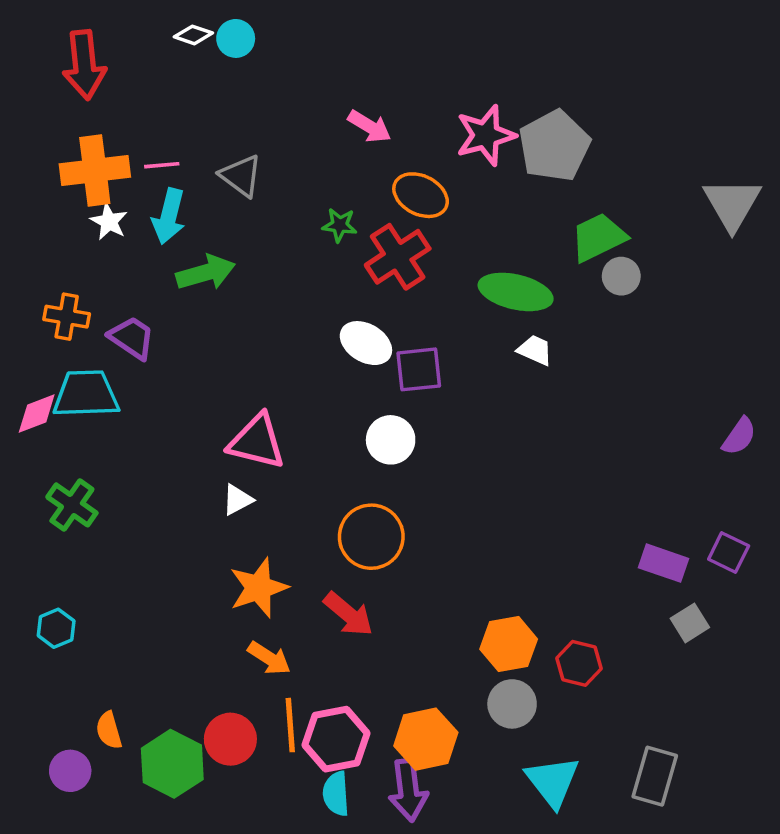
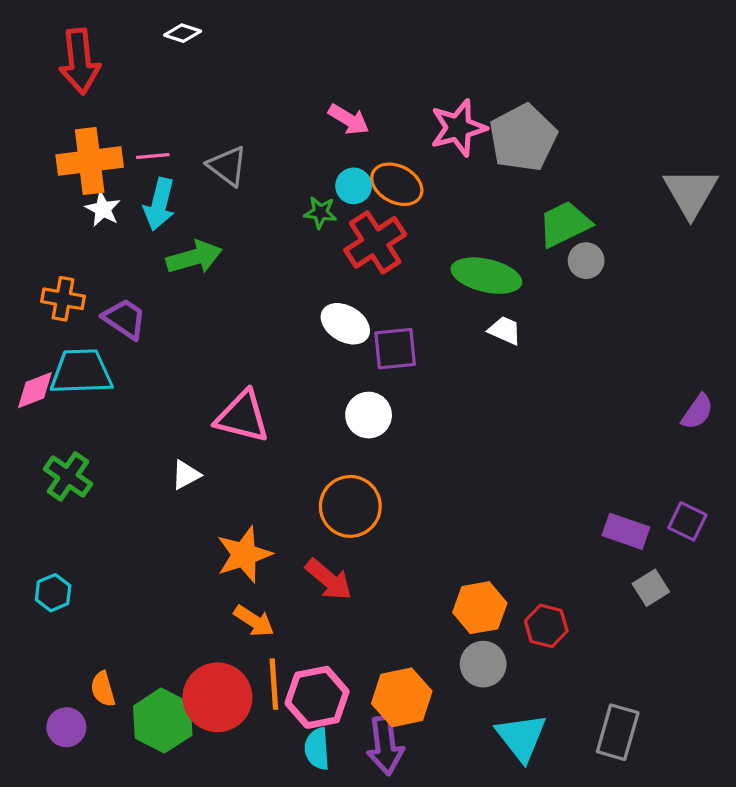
cyan circle: (236, 38) -> (354, 186), moved
white triangle: (237, 500) -> (186, 475), moved
red circle: (230, 739) -> (217, 697), size x1.4

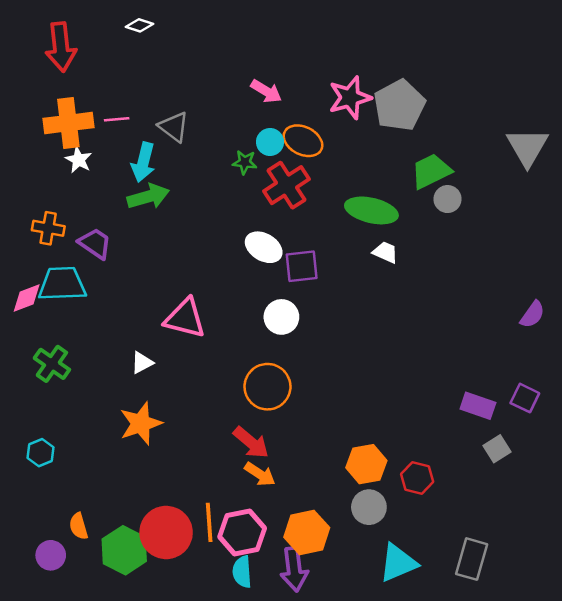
cyan arrow: (159, 204) -> (143, 162), moved
orange star: (244, 555) -> (141, 423), moved
orange arrow: (254, 621) -> (260, 474), moved
cyan triangle: (521, 737) -> (398, 563), turned 45

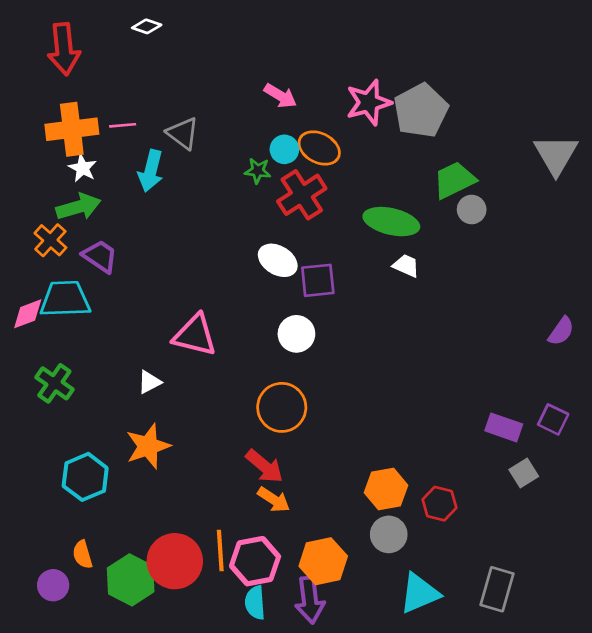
green arrow: (148, 197) -> (79, 207), moved
orange cross: (48, 228) -> (50, 240), turned 32
cyan hexagon: (41, 453) -> (85, 477), moved, size x1.6

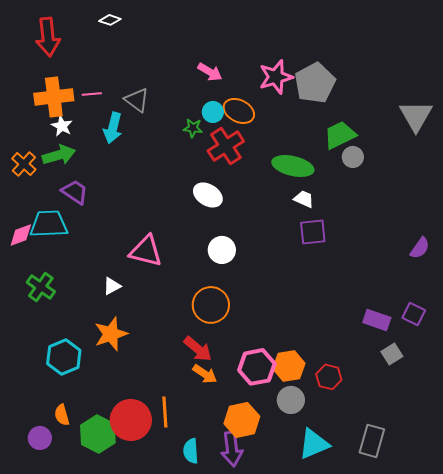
orange cross: (50, 240) -> (24, 164), moved
purple square: (318, 280) -> (313, 232), moved
pink hexagon: (255, 561) -> (257, 367), moved

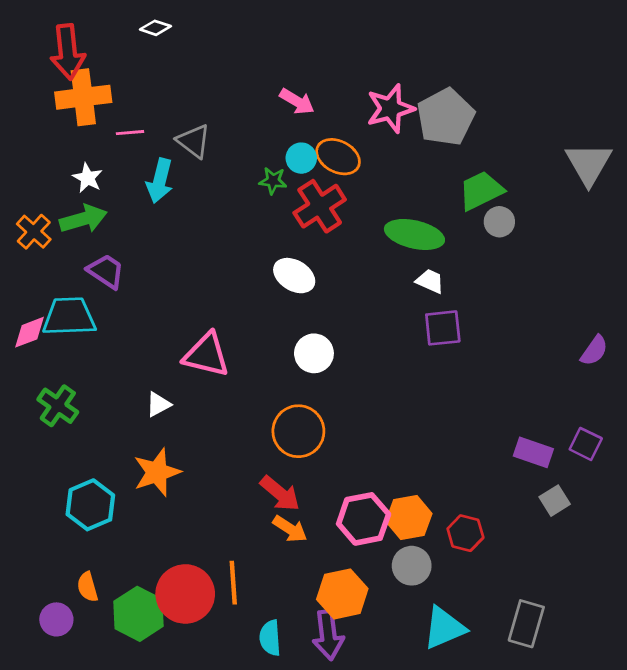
orange cross: (54, 97) -> (83, 97), moved

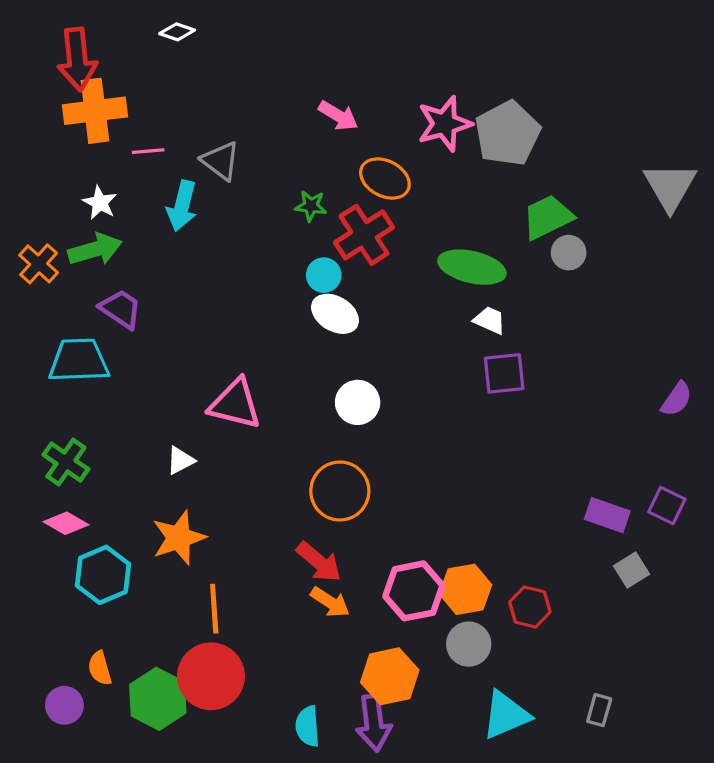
cyan circle: (301, 158) -> (324, 275), moved
pink diamond: (30, 332) -> (66, 523), moved, turned 51
orange line: (233, 583) -> (214, 609), moved
gray rectangle: (526, 624) -> (599, 710), size x0.6

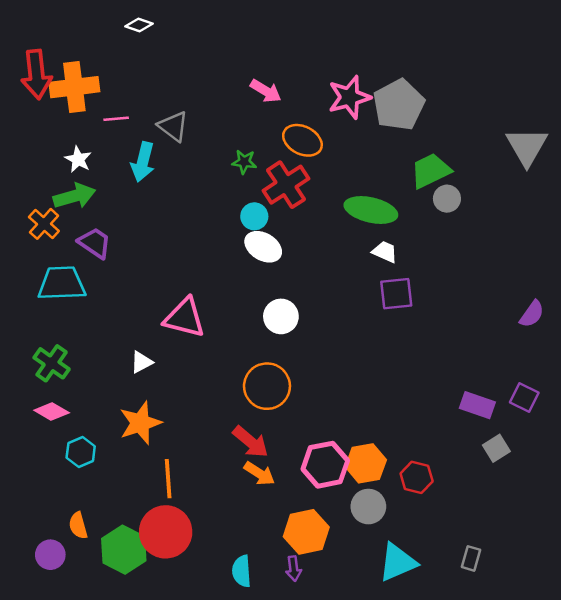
red arrow: (77, 59) -> (36, 74), moved
orange cross: (39, 264) -> (44, 224), moved
cyan hexagon: (103, 575) -> (81, 452), size x0.7
purple arrow: (374, 723) -> (294, 569), size x0.6

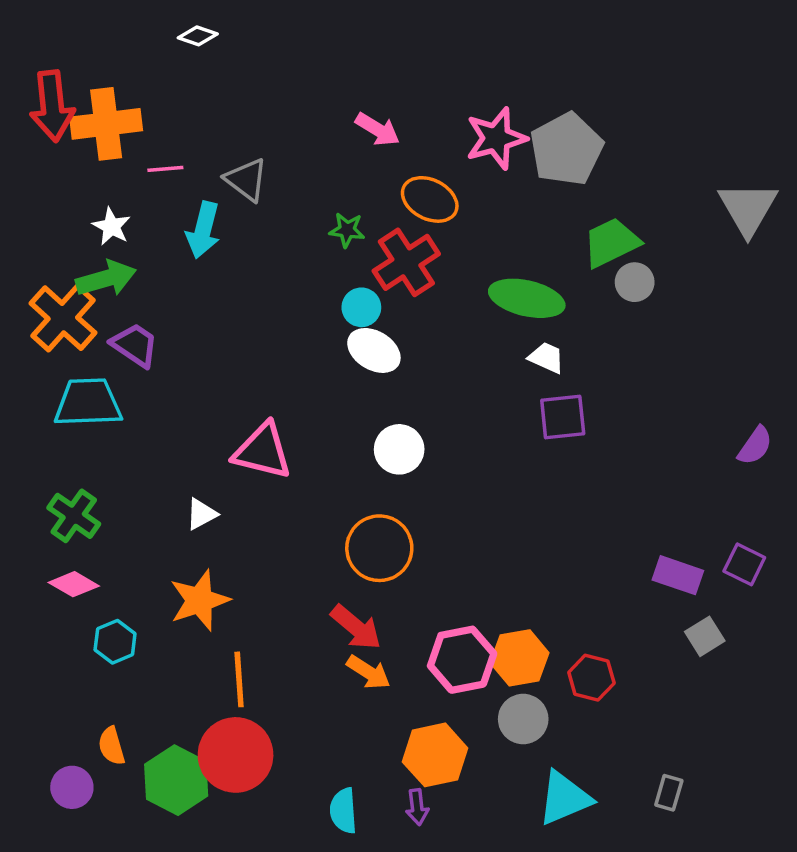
orange cross: (44, 224) -> (63, 318), size x1.5

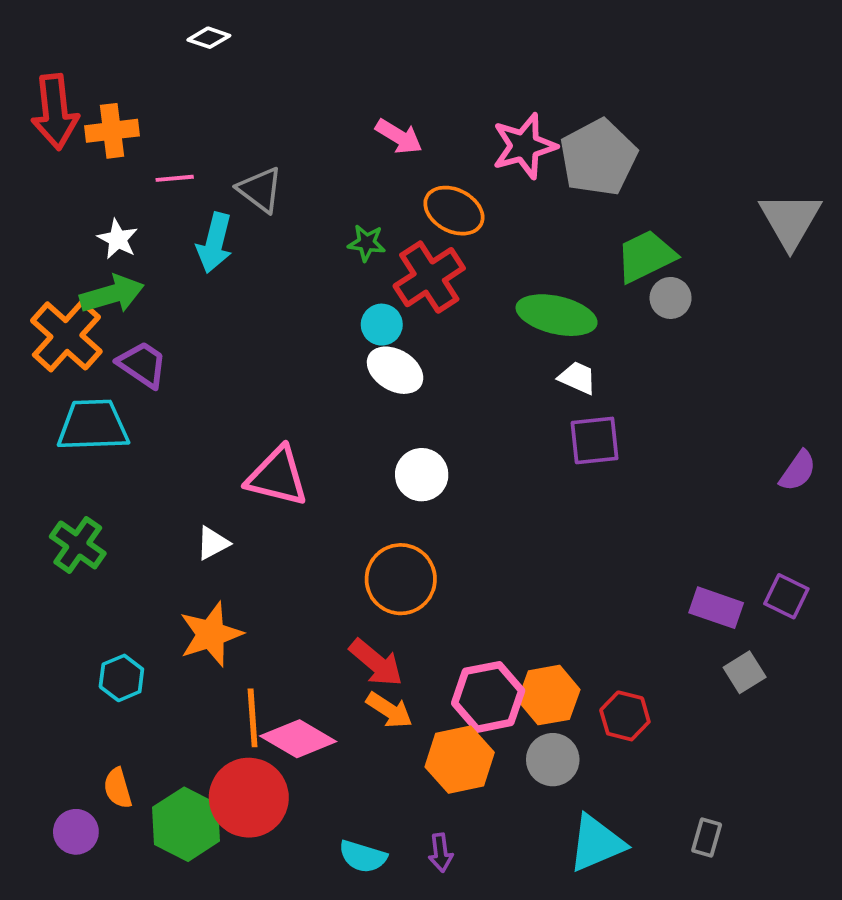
orange cross: (106, 124) -> (112, 131), size x0.7
pink diamond: (74, 584) -> (298, 739), moved, size x1.4
orange hexagon: (435, 755) -> (460, 760), moved
cyan semicircle: (343, 811) -> (363, 857), turned -69

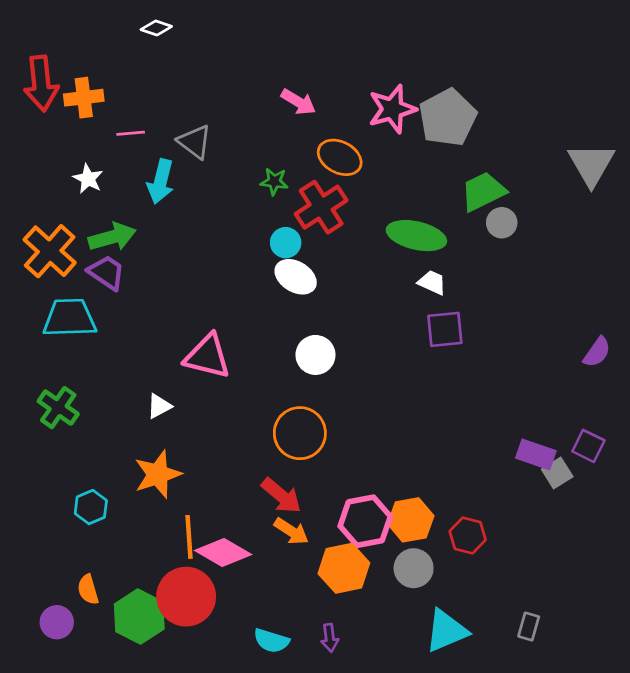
green arrow: (112, 294) -> (112, 237), moved
gray square: (745, 672) -> (557, 473), moved

